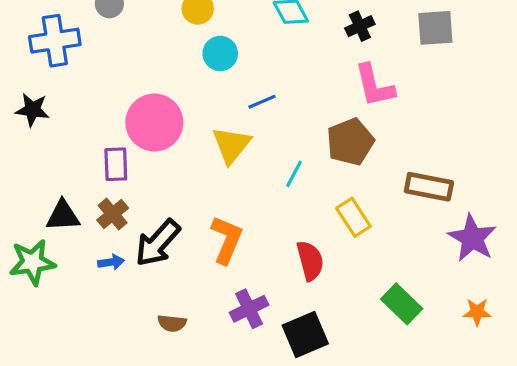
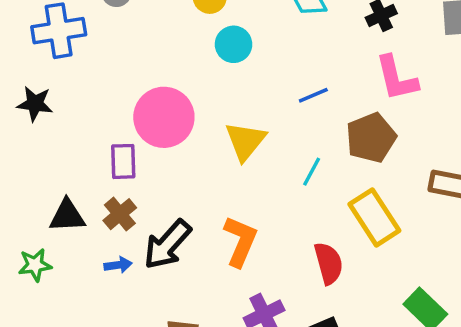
blue line: (262, 102) -> (313, 95), moved
yellow rectangle: (353, 217) -> (374, 217), size x1.4
green star: (32, 262) -> (35, 265), size x0.7

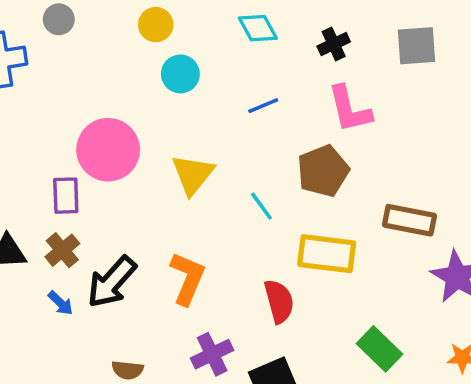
blue line: (313, 95) -> (263, 106), moved
cyan line: (312, 172) -> (261, 206), turned -64
yellow rectangle: (374, 217) -> (327, 254), turned -50
blue arrow: (118, 265) -> (61, 303), turned 52

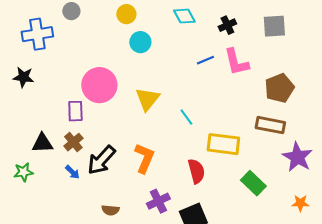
blue line: (263, 106) -> (205, 60), moved
brown pentagon: (323, 171) -> (279, 88), moved
green rectangle: (380, 349) -> (253, 183), moved

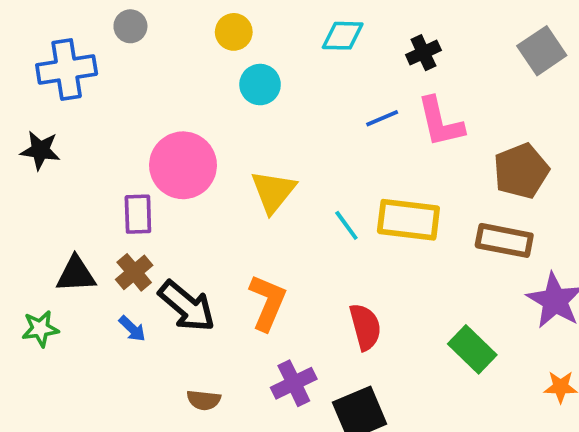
cyan diamond: (184, 16) -> (343, 36), turned -60
gray square: (274, 26) -> (542, 51), moved, turned -30
yellow rectangle: (223, 144) -> (408, 220), moved
black arrow: (101, 160) -> (187, 306), turned -92

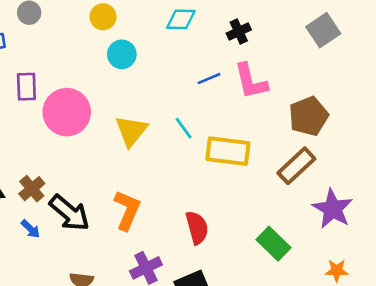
purple rectangle: (138, 214) -> (26, 87), moved
cyan line: (346, 225) -> (184, 128), moved
brown rectangle: (504, 240) -> (296, 166), turned -54

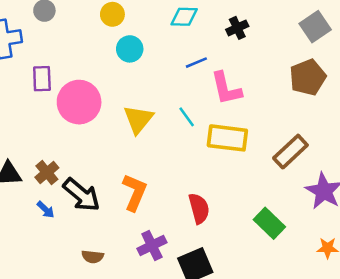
blue line: (209, 79) -> (196, 63), moved
pink L-shape: (251, 81) -> (226, 88), moved
brown pentagon: (308, 116) -> (308, 77), moved

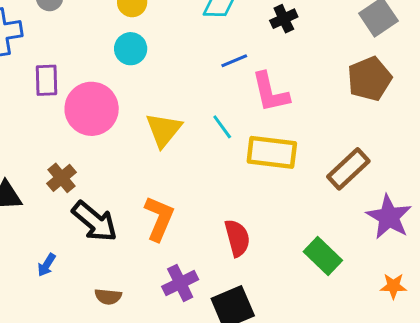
cyan circle: (130, 49) -> (131, 49), moved
brown cross: (47, 173) -> (62, 178), moved
blue arrow: (46, 210) -> (47, 265), moved, turned 78

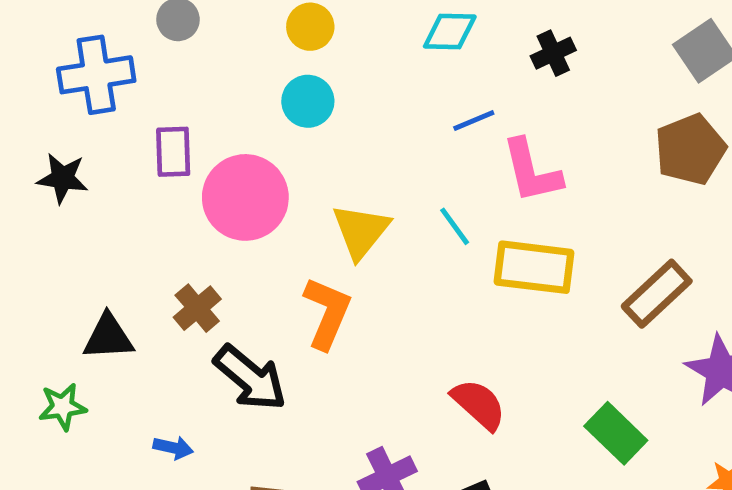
orange L-shape: (159, 218) -> (327, 313), moved
red semicircle: (237, 238) -> (479, 404), turned -33
blue arrow: (47, 265) -> (173, 448), turned -110

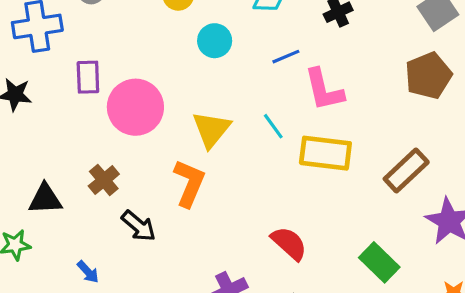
cyan circle: (308, 101) -> (215, 41), moved
black arrow: (250, 378) -> (139, 226), size x0.7
blue arrow: (173, 448) -> (88, 272), turned 35

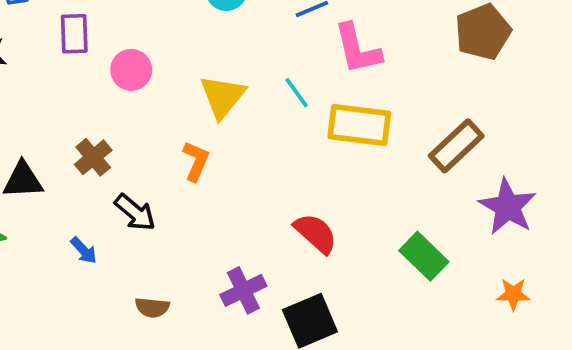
pink circle: (135, 107) -> (131, 70), size x0.6
orange L-shape: (189, 183) -> (196, 161), size x0.7
blue arrow: (88, 272) -> (84, 250), moved

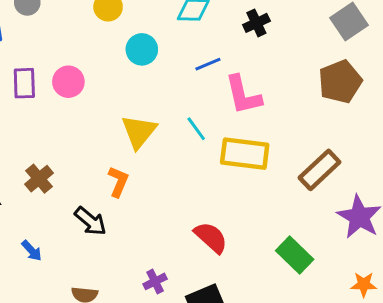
pink circle: (131, 70) -> (68, 82), moved
black arrow: (135, 212) -> (90, 221), moved
purple cross: (243, 290) -> (155, 281), size x0.7

